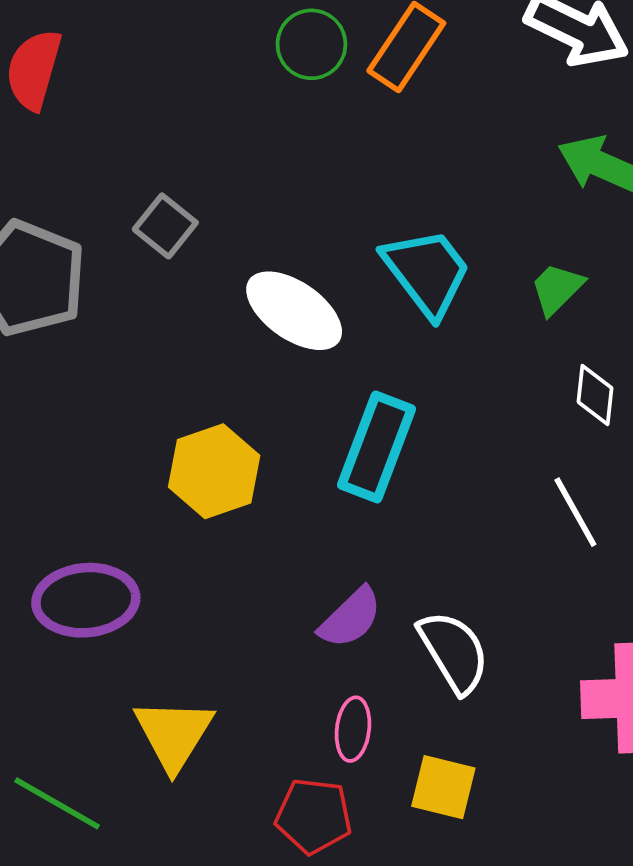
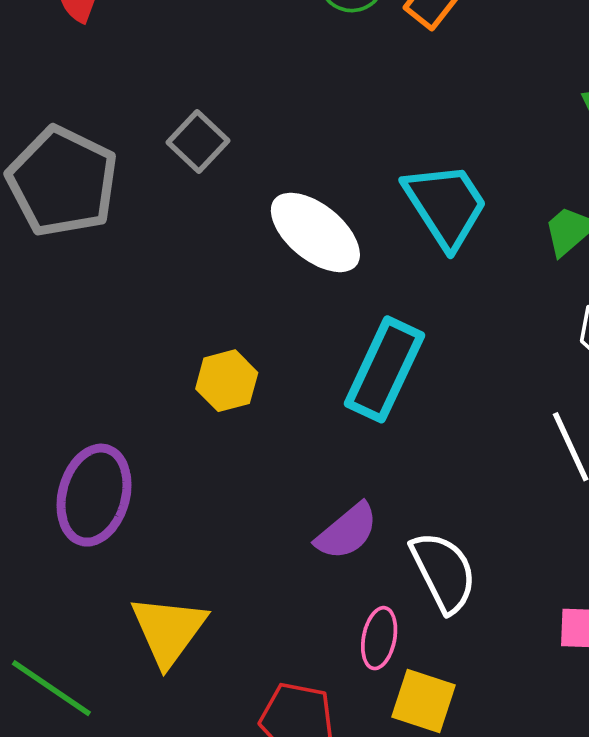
yellow hexagon: (214, 471) -> (227, 381), size x0.7
purple ellipse: (86, 600) -> (94, 495), turned -74
pink ellipse: (353, 729) -> (379, 638), moved

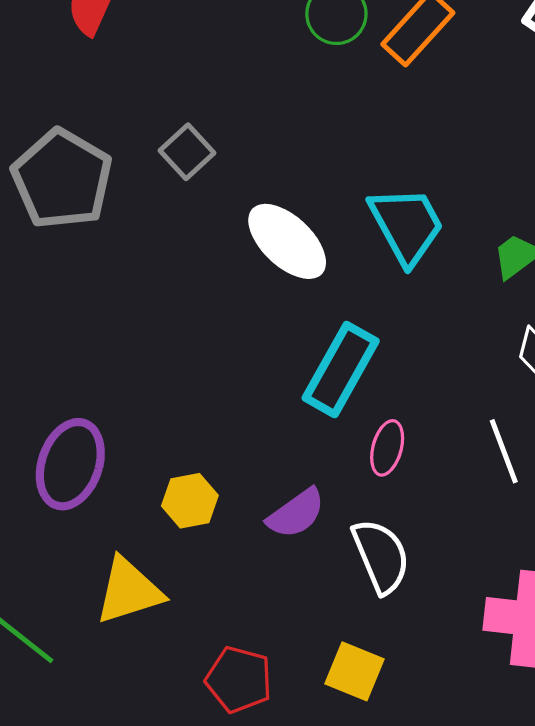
yellow hexagon: (227, 381) -> (190, 501), moved
yellow triangle: (168, 630) -> (129, 591), turned 32
pink ellipse: (379, 638) -> (387, 448), moved

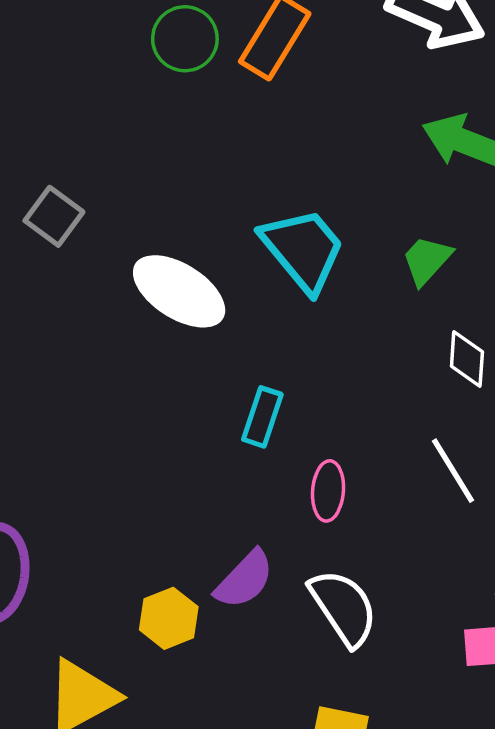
cyan rectangle: (341, 370) -> (262, 417), size x0.6
yellow hexagon: (190, 501) -> (169, 618), moved

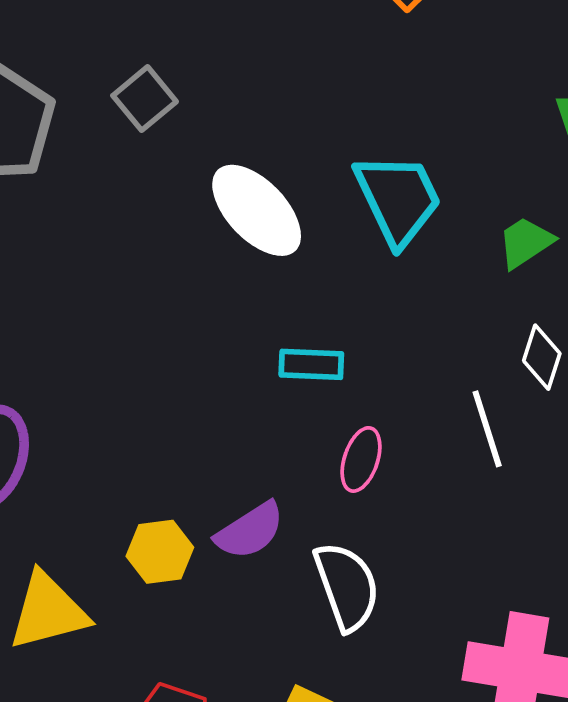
cyan rectangle: (262, 417) -> (311, 364), turned 60
white line: (453, 471) -> (487, 429), moved

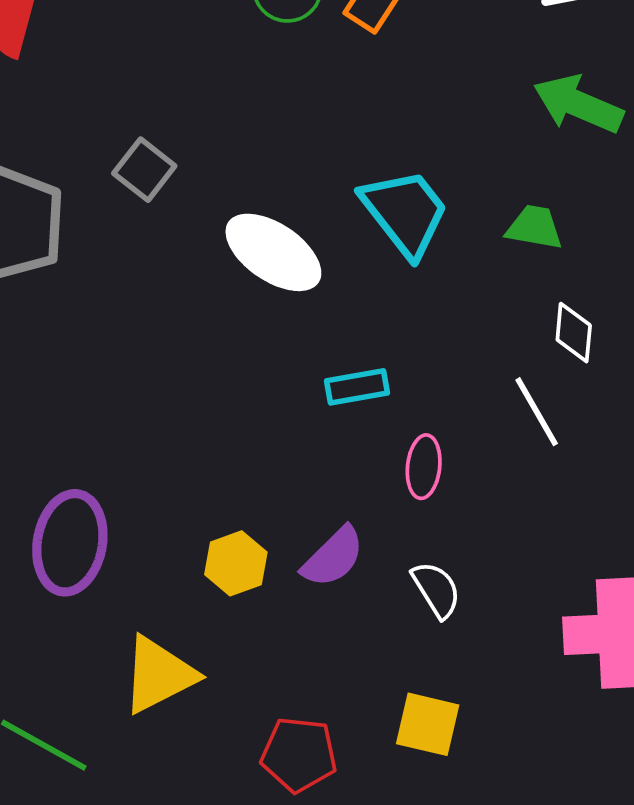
green trapezoid: (525, 242) -> (535, 227), turned 56
yellow hexagon: (160, 552) -> (236, 563), moved
white semicircle: (347, 586) -> (436, 590), size x0.7

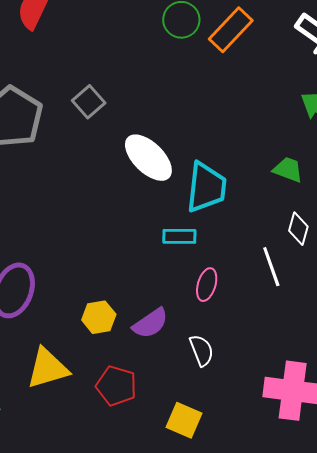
cyan trapezoid: (405, 212) -> (206, 187), moved, turned 34
red pentagon: (299, 755) -> (116, 386), moved

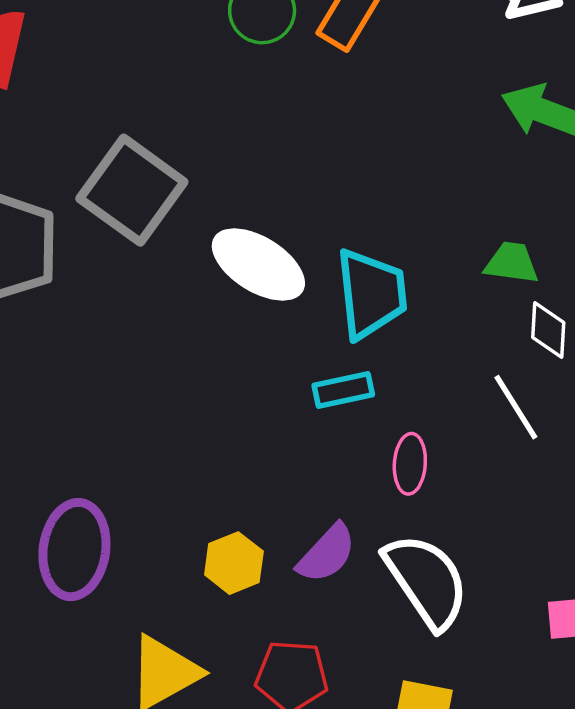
gray square: (89, 102) -> (132, 190), size x1.8
green trapezoid: (288, 170) -> (512, 263), moved
white semicircle: (201, 350) -> (427, 581), size x1.8

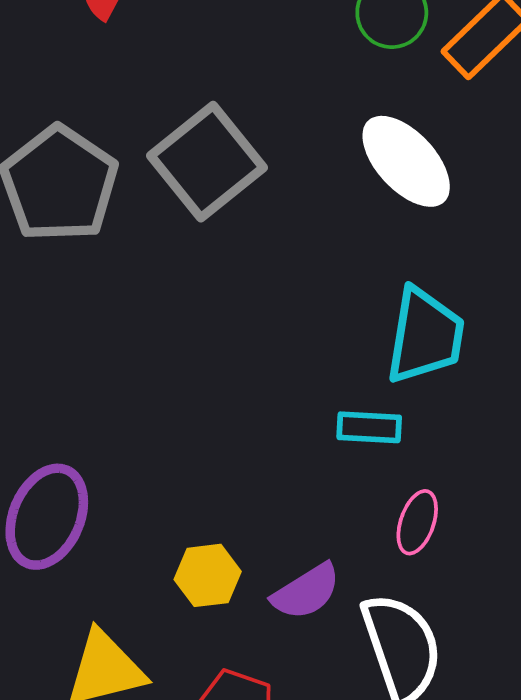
white ellipse: (258, 264) -> (406, 161), moved

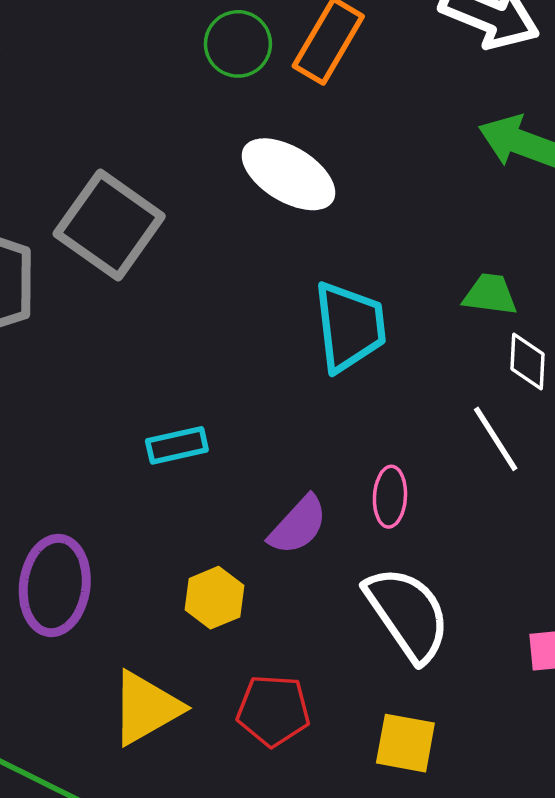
cyan rectangle: (369, 427) -> (177, 445), moved
purple semicircle: (306, 592) -> (298, 525), moved

